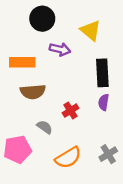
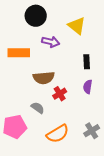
black rectangle: (102, 73) -> (87, 62), size x0.6
brown semicircle: (33, 92) -> (44, 78), moved

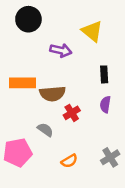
black circle: (36, 16) -> (28, 19), moved
orange rectangle: (19, 53) -> (22, 83), moved
orange semicircle: (58, 134) -> (69, 161), size x0.6

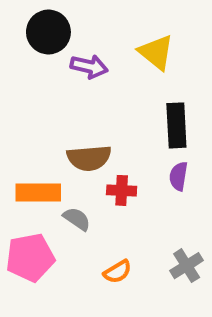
purple arrow: (61, 50) -> (89, 67), moved
black rectangle: (104, 74) -> (176, 125), size x1.5
orange rectangle: (22, 83) -> (38, 192), moved
red cross: (72, 113) -> (122, 190), turned 35

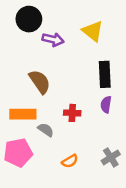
brown semicircle: (89, 158) -> (40, 82), moved, turned -120

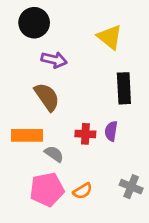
purple arrow: (53, 40) -> (54, 60), moved
purple semicircle: (106, 105) -> (111, 131), moved
pink pentagon: (18, 153) -> (47, 190), moved
gray cross: (111, 157) -> (131, 187), turned -36

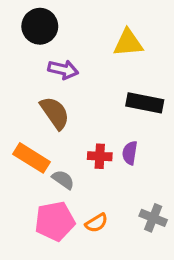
yellow triangle: (110, 37) -> (128, 43), turned -44
black rectangle: (124, 88) -> (145, 103), turned -76
orange rectangle: (27, 135) -> (31, 158), turned 32

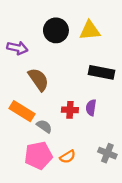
black circle: (40, 26) -> (56, 30), moved
purple arrow: (63, 70) -> (17, 48), moved

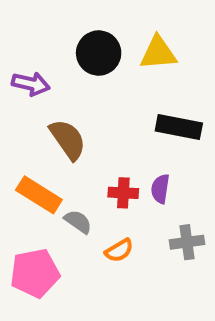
gray cross: (107, 153) -> (187, 242), moved, turned -30
pink pentagon: (38, 155) -> (35, 273), moved
orange semicircle: (68, 157) -> (119, 250), moved

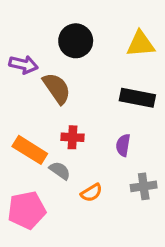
yellow triangle: (158, 53) -> (141, 44), moved
brown semicircle: (68, 139) -> (57, 88), moved
red cross: (123, 193) -> (72, 137), moved

